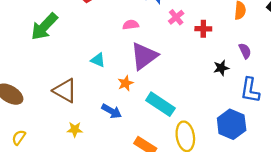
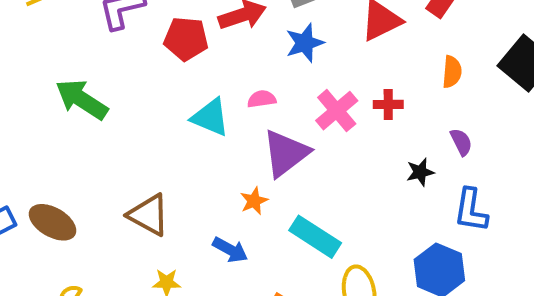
pink cross: (176, 17) -> (337, 111), moved, size x1.5
green arrow: (44, 27) -> (82, 99), moved, turned 80
cyan triangle: (98, 60) -> (210, 117), moved, size x1.5

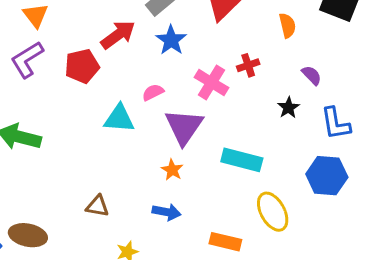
brown triangle: (149, 215) -> (97, 206), size x0.7
cyan rectangle: (315, 237) -> (242, 160), moved

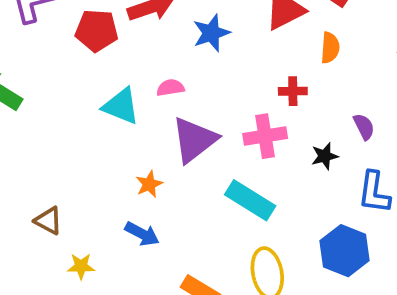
orange semicircle: (287, 25) -> (330, 48), moved
pink cross: (211, 83) -> (265, 136), moved, turned 32
orange star: (172, 170) -> (149, 184), moved
brown triangle: (97, 206) -> (48, 221), moved

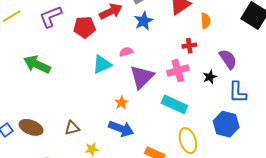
cyan triangle: (121, 106) -> (102, 64), turned -40
purple semicircle: (364, 127) -> (228, 59), size x1.5
brown triangle: (48, 221) -> (72, 128), turned -35
blue arrow: (142, 234) -> (121, 129), size x1.4

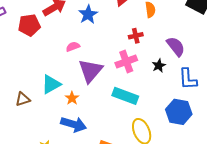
cyan triangle: (102, 64) -> (51, 84), moved
brown triangle: (72, 128) -> (23, 99), moved

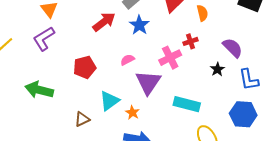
red pentagon: (29, 25) -> (85, 67), moved
pink cross: (126, 62) -> (170, 58), moved

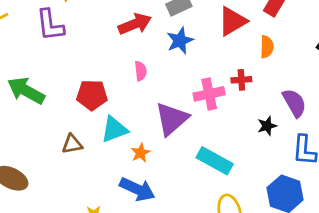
purple L-shape: (44, 39) -> (50, 25), turned -80
pink semicircle: (127, 60) -> (141, 71), moved, turned 96
red pentagon: (85, 67) -> (92, 95), moved

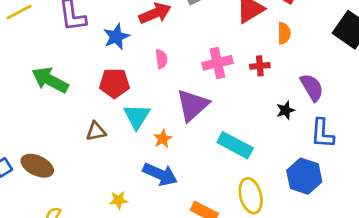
blue star: (180, 41) -> (116, 37), moved
pink cross: (209, 94) -> (217, 63), moved
cyan triangle: (114, 129) -> (137, 116), turned -36

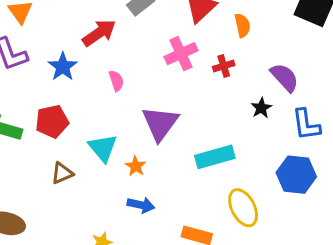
pink cross: (217, 63) -> (181, 54), moved
red pentagon: (114, 83) -> (52, 121), moved
cyan rectangle: (235, 145) -> (215, 157), turned -32
blue arrow: (160, 174) -> (141, 205), size x0.7

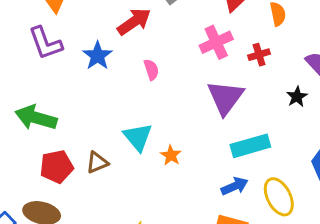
red pentagon: (52, 121) -> (56, 167), moved
purple triangle: (160, 123) -> (225, 97), moved
blue arrow: (141, 205) -> (235, 186), moved, turned -36

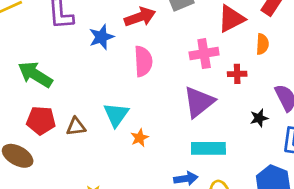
pink semicircle: (151, 70) -> (143, 61), size x1.6

